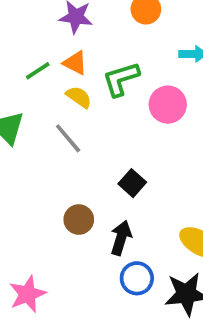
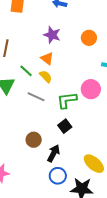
green line: (38, 71) -> (26, 71), moved, turned 64
green L-shape: (121, 79) -> (67, 100), moved
gray line: (68, 138) -> (36, 97), turned -36

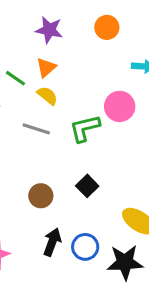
orange triangle: (47, 59) -> (46, 67), turned 48
green line: (26, 71) -> (15, 78), moved
black square: (65, 126) -> (87, 186), moved
black arrow: (54, 153) -> (52, 242), moved

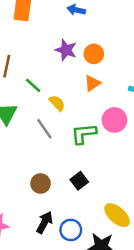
orange circle: (107, 27) -> (94, 54), moved
orange triangle: (46, 67) -> (92, 83), moved
gray line: (36, 129) -> (44, 129), turned 30

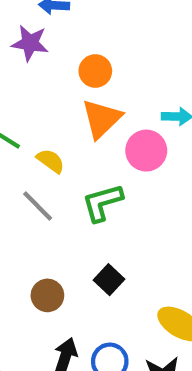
purple star: (66, 50) -> (30, 43), moved
orange triangle: (92, 83) -> (102, 119), size x1.5
pink circle: (114, 120) -> (146, 151), moved

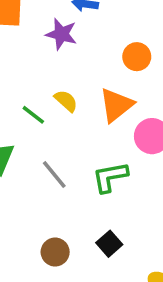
orange circle: (95, 71) -> (137, 57), moved
yellow semicircle: (51, 161) -> (66, 101), moved

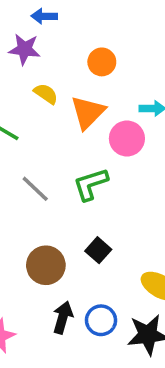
yellow semicircle: (66, 101) -> (46, 94), moved
brown circle: (55, 252) -> (46, 265), size x1.4

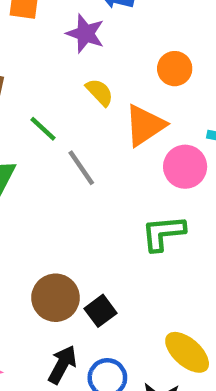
green L-shape: (91, 184) -> (163, 233), moved
gray line: (35, 189) -> (81, 168), moved
black square: (98, 250) -> (101, 311), moved

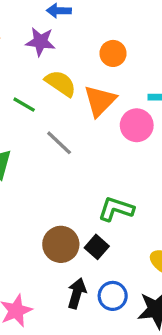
yellow semicircle: (100, 92) -> (61, 83), size x1.4
green line: (43, 129) -> (24, 105), moved
green L-shape: (163, 233) -> (116, 209), moved, turned 36

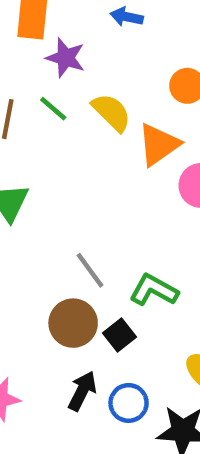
purple star: (40, 42) -> (66, 58), moved
green line: (24, 105) -> (53, 109), moved
gray line: (59, 143) -> (90, 270), moved

